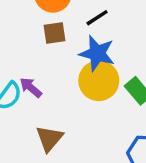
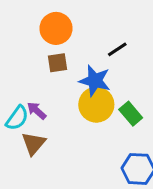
black line: (97, 18) -> (117, 49), moved
brown triangle: (49, 138) -> (34, 143), moved

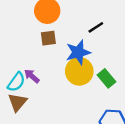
blue star: (95, 81) -> (78, 52), turned -30
brown triangle: (34, 143) -> (18, 102), moved

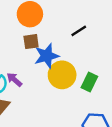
blue star: (78, 52) -> (47, 56), moved
green rectangle: (107, 78) -> (89, 82), turned 66

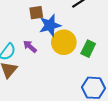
purple arrow: (14, 80) -> (30, 47), moved

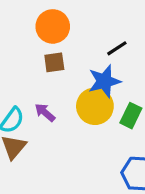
blue star: (50, 25) -> (104, 81), moved

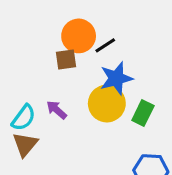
orange circle: (53, 26) -> (79, 36), moved
black line: (117, 48) -> (105, 45), moved

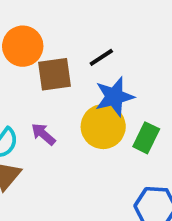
orange circle: (79, 36) -> (23, 46), moved
brown square: (66, 60) -> (55, 74), size x1.4

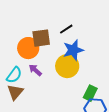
orange circle: (23, 46) -> (28, 48), moved
green rectangle: (146, 138) -> (90, 93), moved

